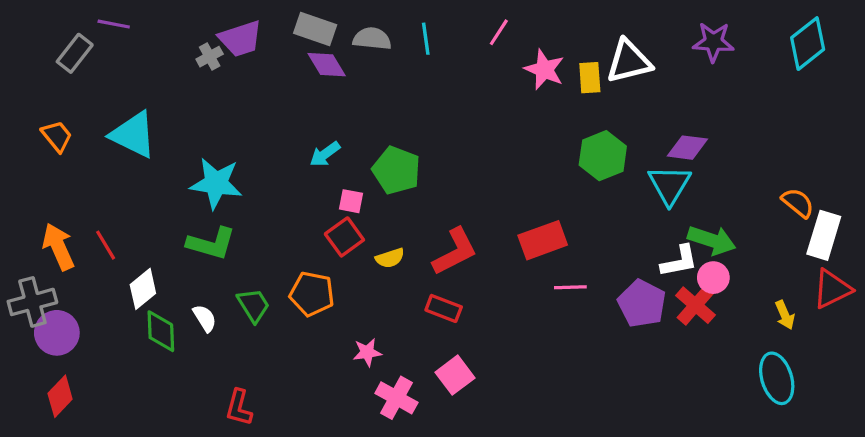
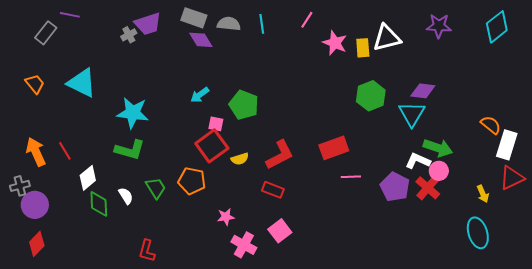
red square: (344, 237) -> (212, 146), size x1.4
white L-shape: (679, 261) -> (418, 161), turned -145
gray cross: (32, 302) -> (20, 186), size x0.7

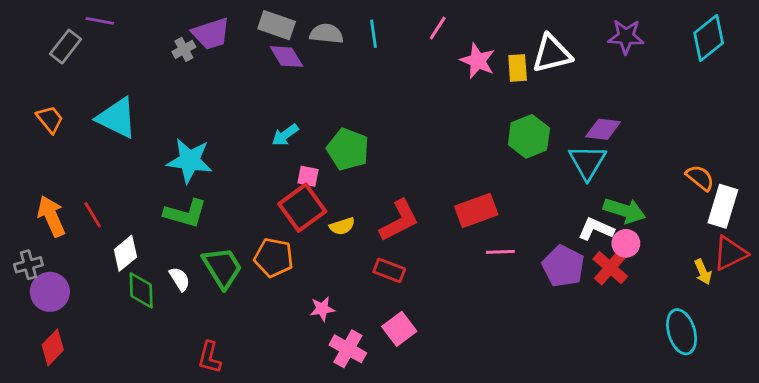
green trapezoid: (156, 188) -> (222, 268), size x1.4
yellow arrow: (483, 194) -> (703, 272), moved

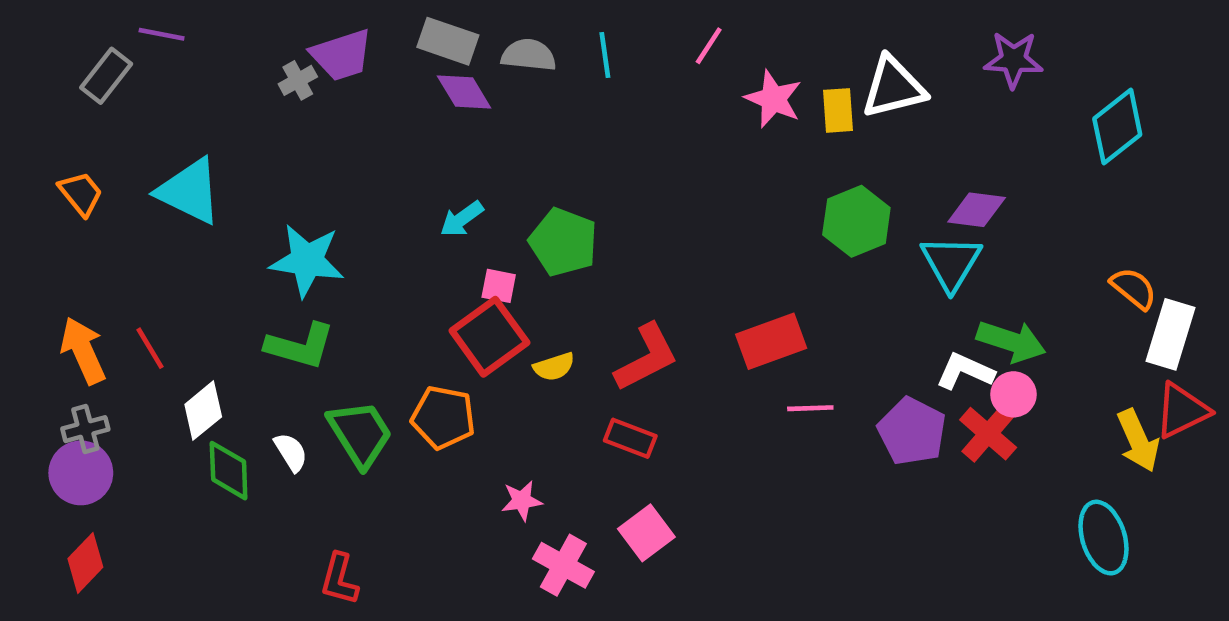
cyan diamond: (709, 38) -> (1117, 127), moved
gray cross: (28, 265) -> (85, 429), moved
yellow arrow: (703, 272) -> (1138, 441), size x1.5

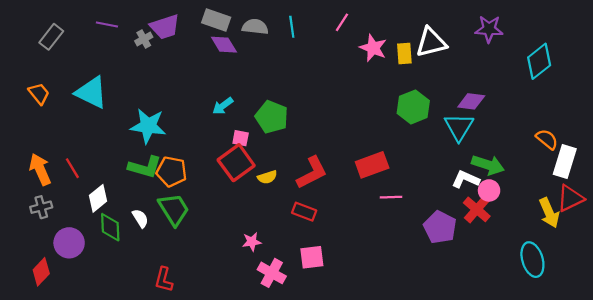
purple line: (162, 34) -> (107, 25), moved
orange pentagon: (443, 417) -> (172, 172), moved
purple pentagon: (912, 431) -> (440, 227), moved
purple circle: (81, 473) -> (69, 243), moved
pink square: (646, 533) -> (312, 257), turned 30

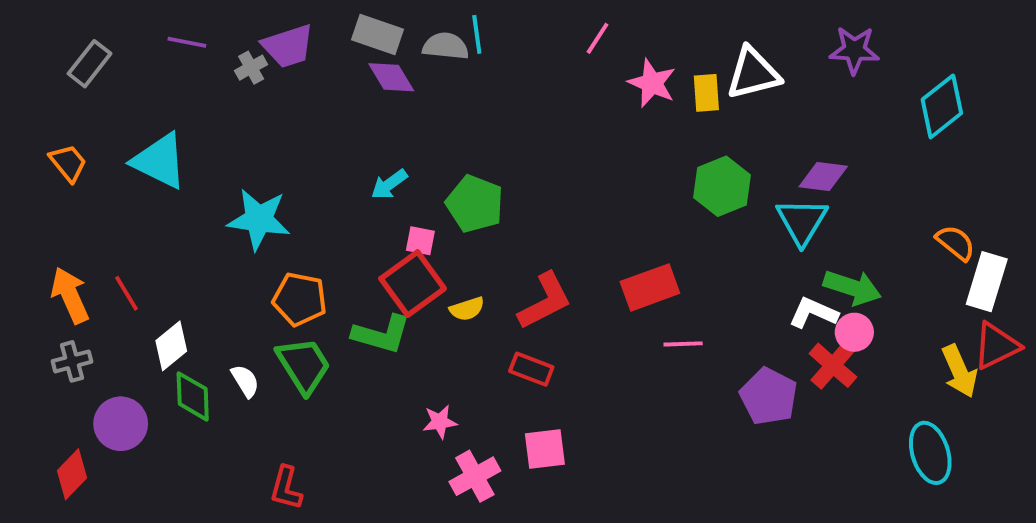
cyan line: (292, 27) -> (477, 34), moved
green L-shape: (145, 167) -> (381, 334), moved
pink cross: (272, 273) -> (475, 476), turned 32

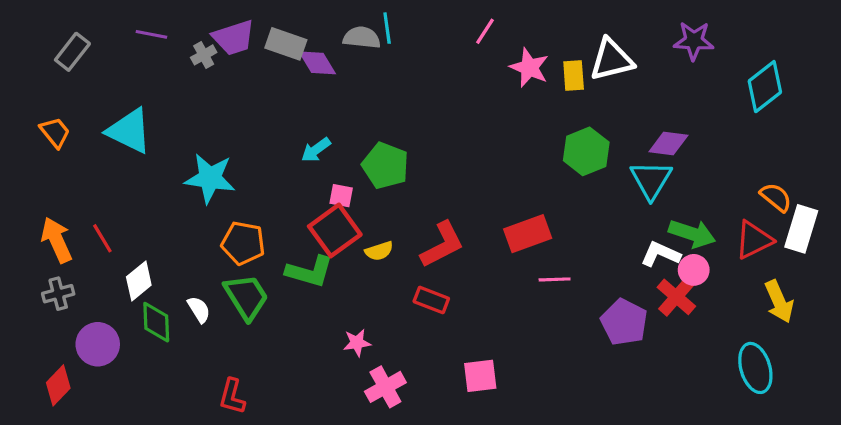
gray rectangle: (378, 34) -> (286, 44), moved
red triangle: (996, 346) -> (754, 240), moved
pink square: (545, 449) -> (480, 376), moved

